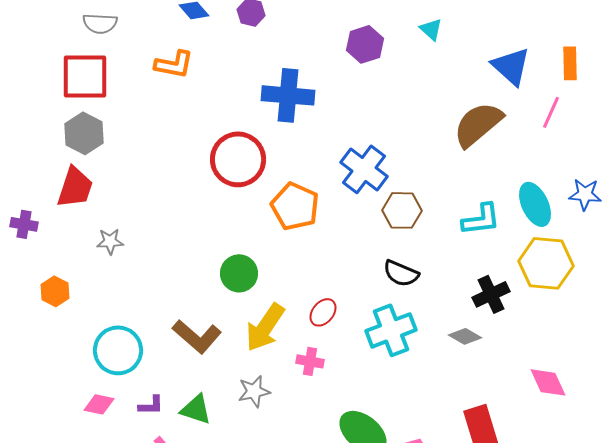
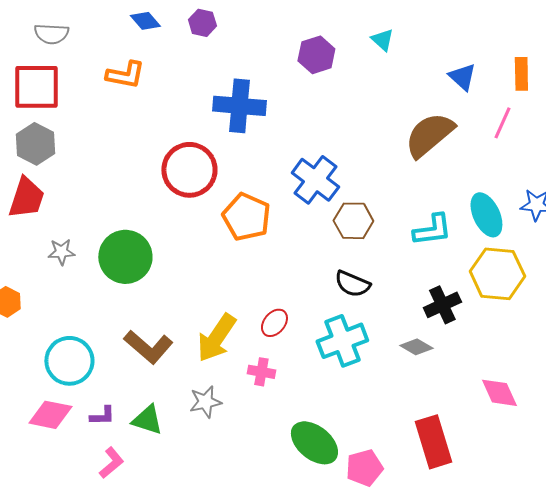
blue triangle: (511, 66) -> (462, 77), size x0.7
green circle: (239, 273) -> (125, 257), moved, size x1.4
pink diamond: (99, 404) -> (50, 415), size x1.4

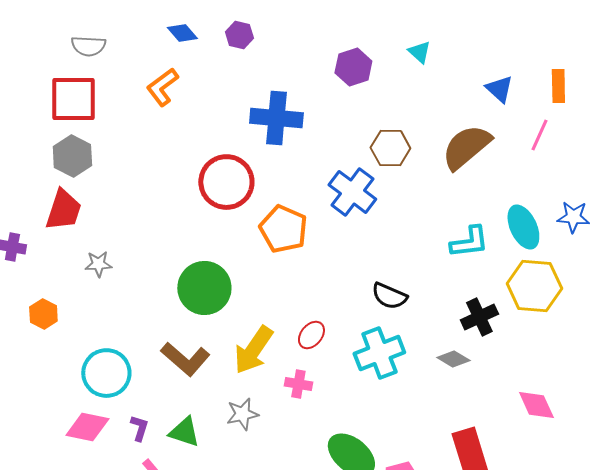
orange L-shape: (125, 75) -> (162, 87), turned 132
brown hexagon: (353, 221) -> (390, 148), moved
green circle: (125, 257) -> (204, 288), moved
purple L-shape: (102, 416) -> (139, 428), turned -72

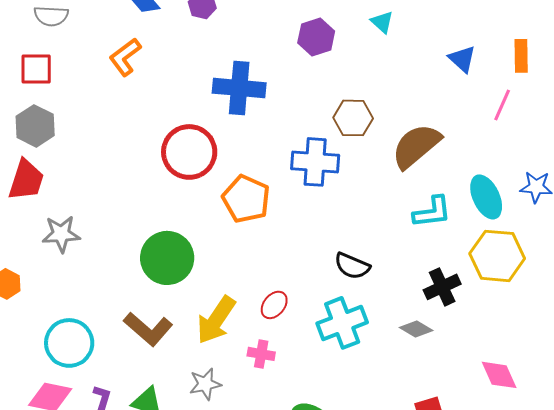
red square: (73, 99) -> (36, 69), size x0.7
brown semicircle: (466, 147) -> (416, 146), moved
blue cross: (352, 192) -> (315, 162), turned -33
gray star: (98, 264) -> (61, 234), size x1.4

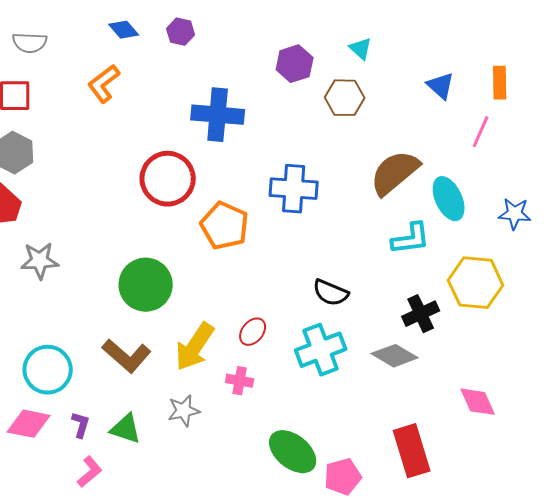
brown hexagon: (353, 118) -> (345, 98), moved
cyan ellipse: (486, 197) -> (449, 199), moved
gray diamond: (416, 329) -> (395, 356), size x1.4

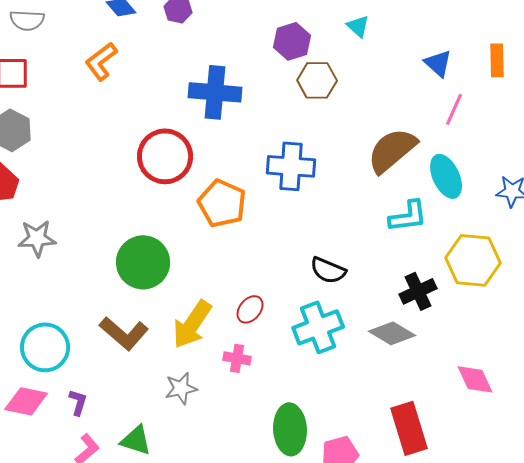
brown hexagon: (345, 98) -> (317, 80), moved
pink line: (481, 132) -> (454, 109), moved
green triangle: (126, 429) -> (136, 440), moved
green ellipse: (293, 452) -> (290, 429), turned 48

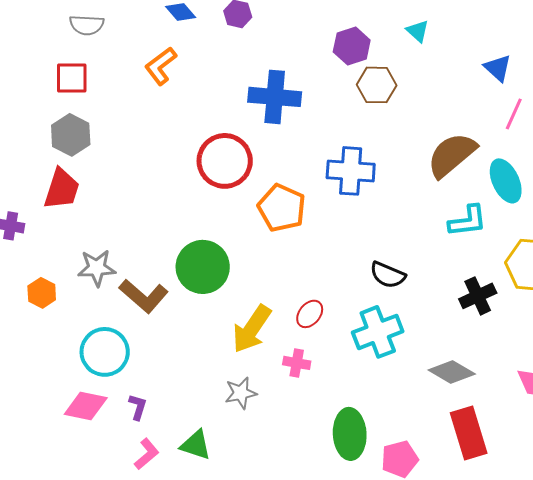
gray star: (37, 238) -> (97, 268), moved
brown L-shape: (124, 333) -> (144, 296), moved
gray diamond: (392, 333) -> (452, 372), moved

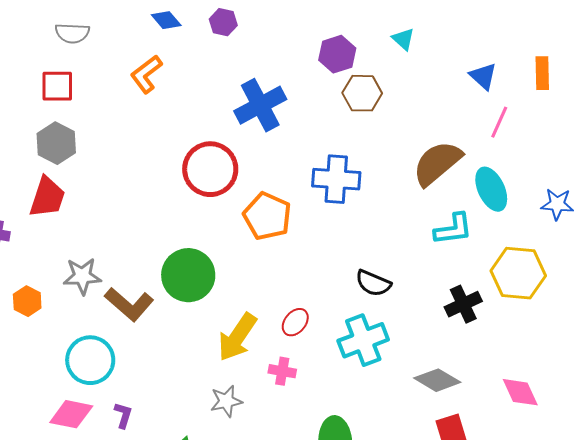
blue cross: (275, 97) -> (260, 105), turned -33

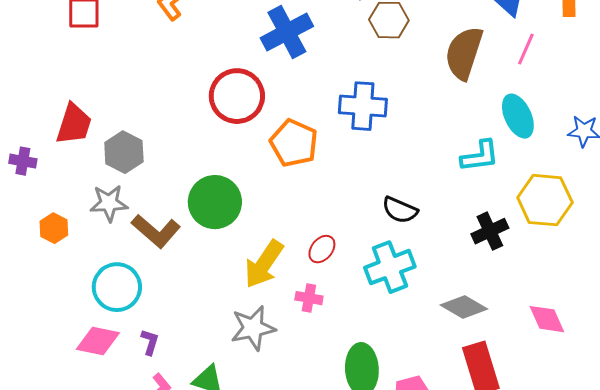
gray hexagon: (56, 143) -> (124, 152), moved
brown semicircle: (437, 163) -> (464, 53), moved, turned -32
gray star: (226, 401) -> (253, 328), size x1.4

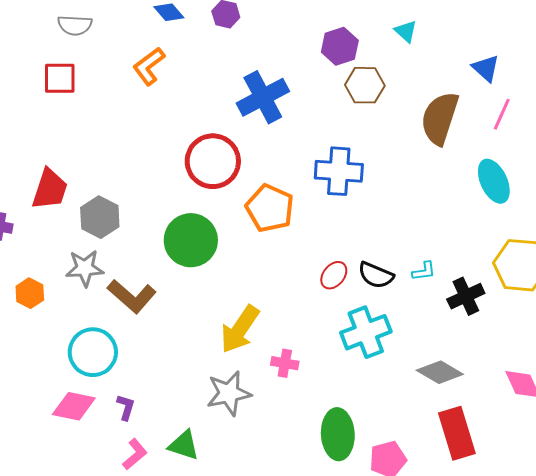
cyan L-shape: (480, 156) -> (424, 271), moved, size x0.6
green circle: (215, 202) -> (191, 240), moved
red ellipse: (322, 249) -> (334, 275), moved

